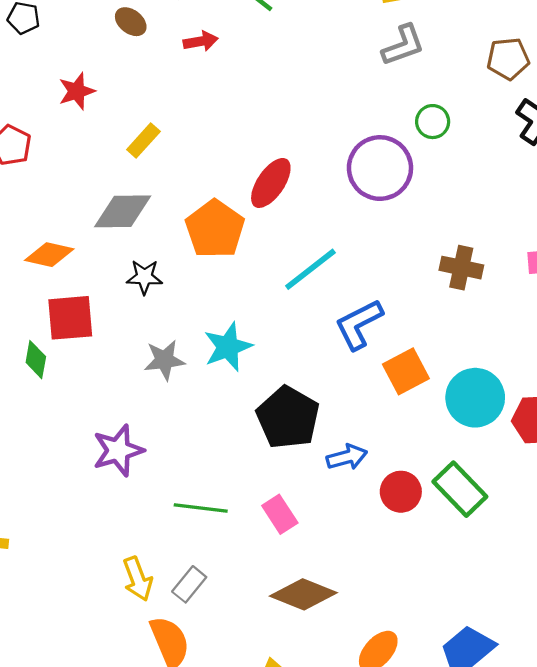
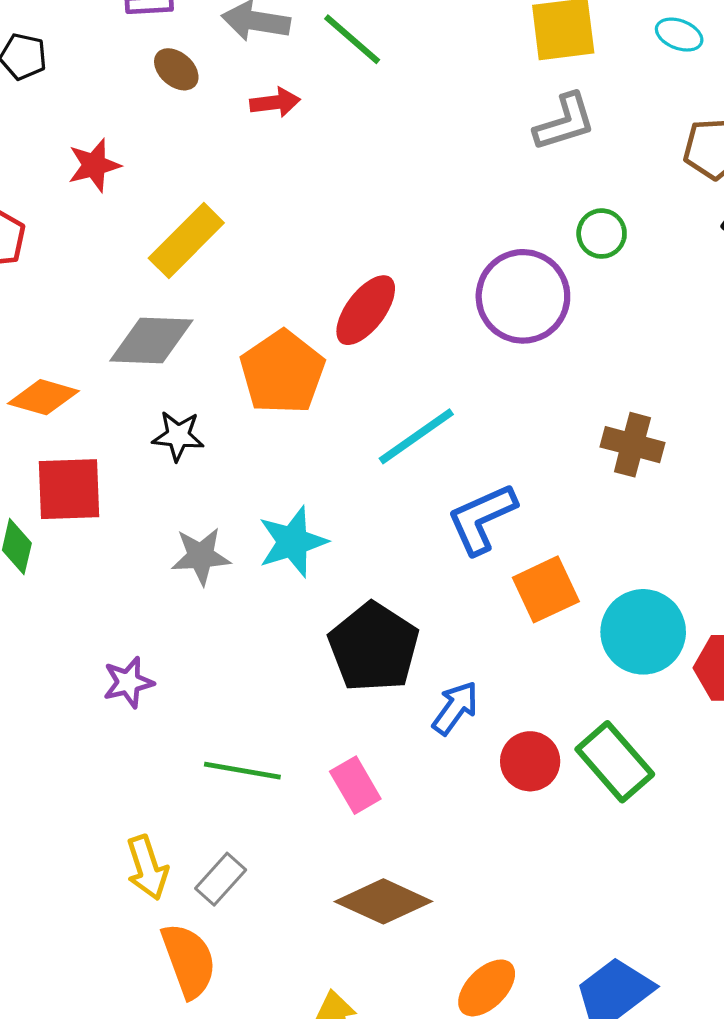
yellow rectangle: (143, 141) -> (186, 240), size x1.5
purple star: (118, 450) -> (128, 682), size x0.7
blue arrow: (347, 457) -> (455, 708), turned -42

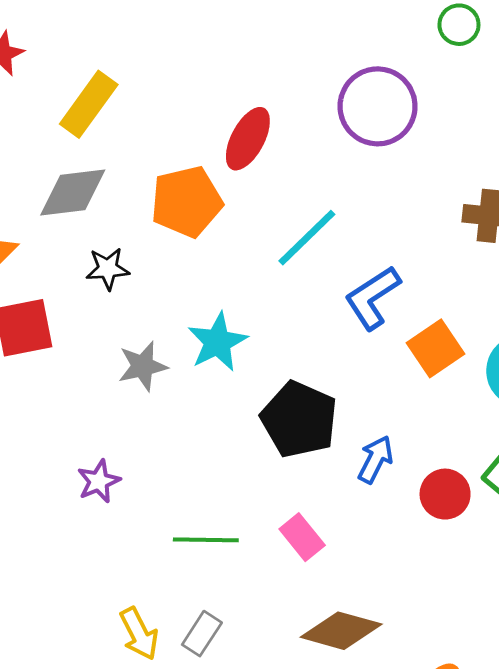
green circle: (602, 234) -> (459, 25), moved
orange pentagon: (282, 372) -> (186, 202), turned 30

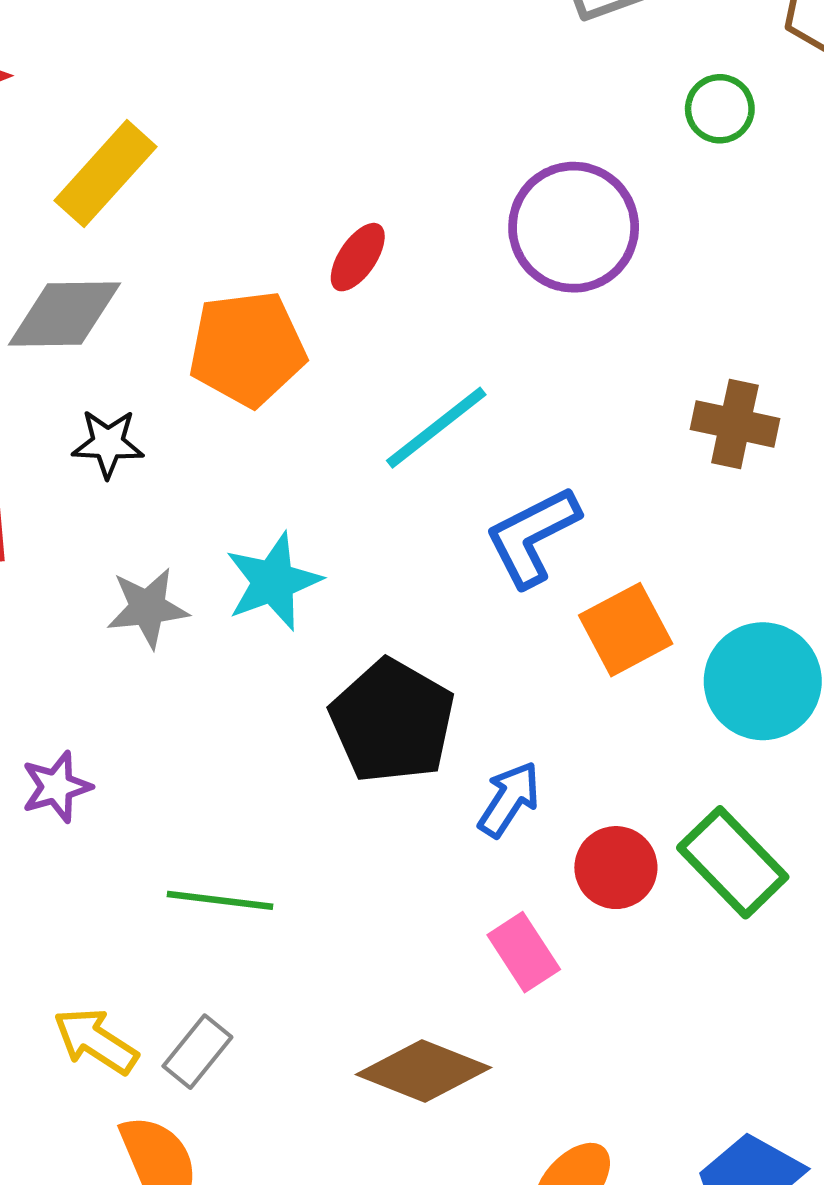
red ellipse: (248, 139) -> (358, 257), size x0.7
pink rectangle: (302, 537) -> (524, 952), moved
yellow arrow: (139, 634) -> (96, 1041), turned 144

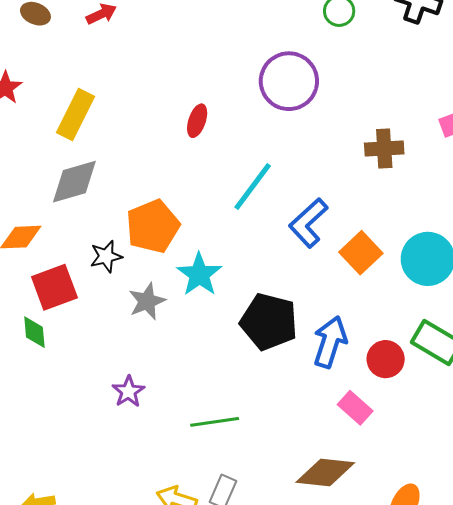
orange pentagon: (247, 349) -> (153, 226), moved
black star: (108, 444) -> (106, 256), moved
blue arrow: (509, 799) -> (330, 342), size x1.4

